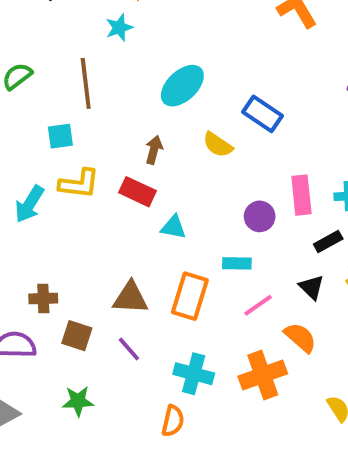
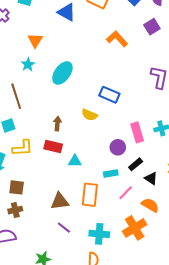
cyan ellipse: (182, 86) -> (62, 73), moved
black rectangle: (328, 241) -> (136, 164), moved
brown square: (77, 336) -> (17, 187), moved

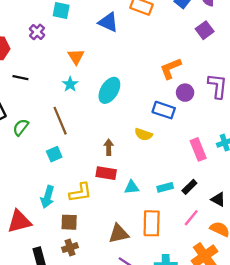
orange L-shape: (117, 39) -> (171, 68), moved, turned -65
purple circle: (118, 147) -> (185, 93), moved
yellow L-shape: (23, 148) -> (80, 193), moved
black rectangle: (136, 164) -> (189, 187), moved
cyan rectangle: (111, 174) -> (165, 187), moved

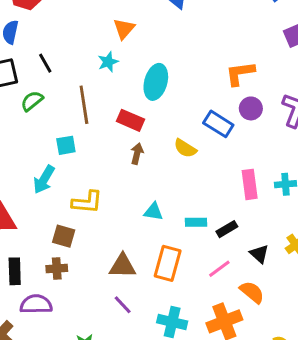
black line: (20, 78) -> (45, 63), moved, turned 35
cyan ellipse: (109, 90) -> (156, 82), turned -30
red rectangle: (106, 173) -> (131, 120), moved
cyan arrow: (48, 197) -> (44, 179), moved

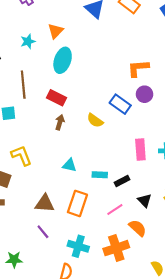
cyan star: (108, 62) -> (28, 41), moved
cyan ellipse: (156, 82) -> (63, 60), moved
yellow L-shape: (87, 202) -> (21, 155), turned -120

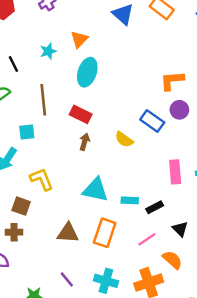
cyan triangle: (69, 165) -> (96, 190), size x1.6
purple line: (43, 232) -> (67, 279), moved

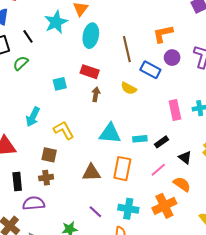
cyan star: (48, 51) -> (56, 22), size x1.6
brown line: (43, 100) -> (127, 49), moved
cyan square: (27, 132) -> (60, 84), moved

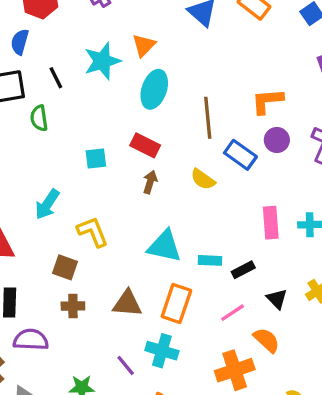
green semicircle: (21, 63) -> (39, 118), turned -63
brown cross: (46, 178) -> (73, 306), moved
cyan cross: (128, 209) -> (162, 351), moved

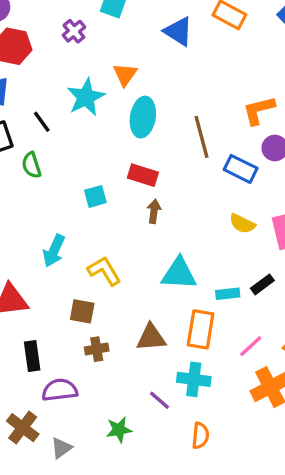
yellow semicircle: (203, 179) -> (242, 224), moved
cyan rectangle: (210, 260) -> (228, 294), moved
pink line: (233, 313) -> (251, 346), moved

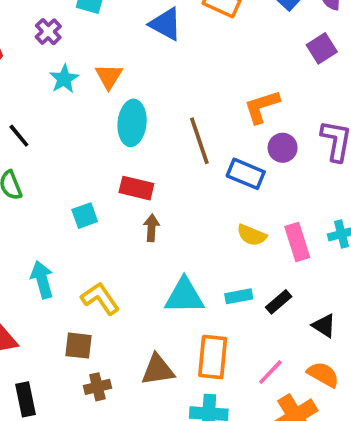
cyan star: (86, 97) -> (64, 79), moved, size x0.7
cyan arrow: (54, 251) -> (42, 280), turned 144
cyan rectangle: (228, 294) -> (239, 296), moved

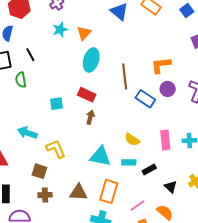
yellow semicircle: (252, 235) -> (132, 140), moved
cyan arrow: (42, 280) -> (27, 133), turned -66

